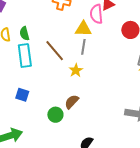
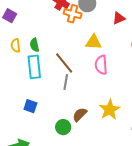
pink semicircle: (96, 14) -> (101, 65), moved
gray line: (83, 47) -> (66, 82), moved
yellow star: (76, 70) -> (110, 110), moved, size x1.5

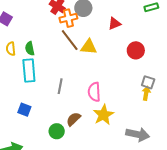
orange cross: (73, 14) -> (68, 18), turned -30
brown line: (64, 63) -> (70, 40), moved
pink semicircle: (101, 65) -> (94, 92), moved

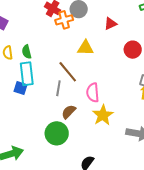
brown line: (70, 40) -> (68, 72), moved
blue square: (24, 110) -> (20, 88), moved
brown semicircle: (73, 119) -> (69, 112), moved
green circle: (57, 131) -> (57, 133), size x1.5

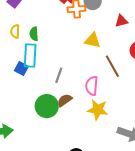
brown line: (68, 72) -> (112, 66), moved
yellow star: (103, 115) -> (98, 110), turned 30
green circle: (57, 133) -> (47, 106), moved

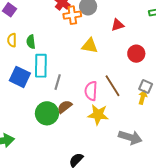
cyan rectangle: (30, 55) -> (41, 66), moved
brown line: (112, 66) -> (113, 86), moved
blue square: (21, 68) -> (20, 77), size x1.5

